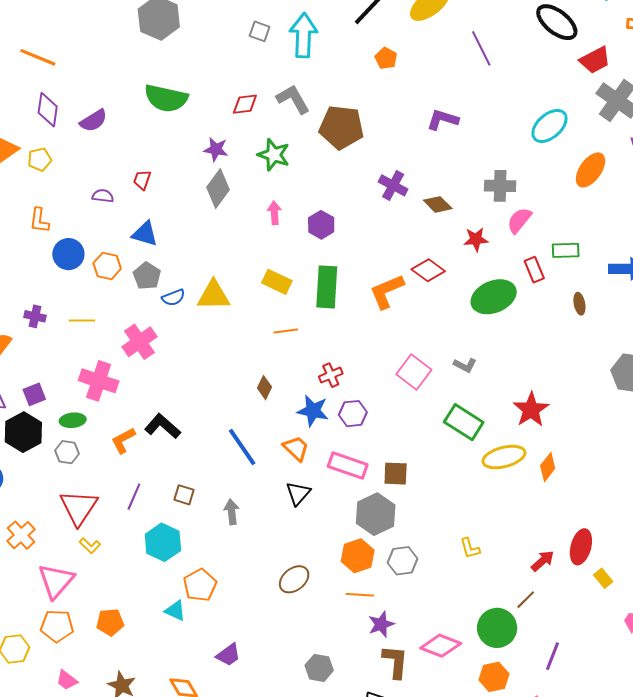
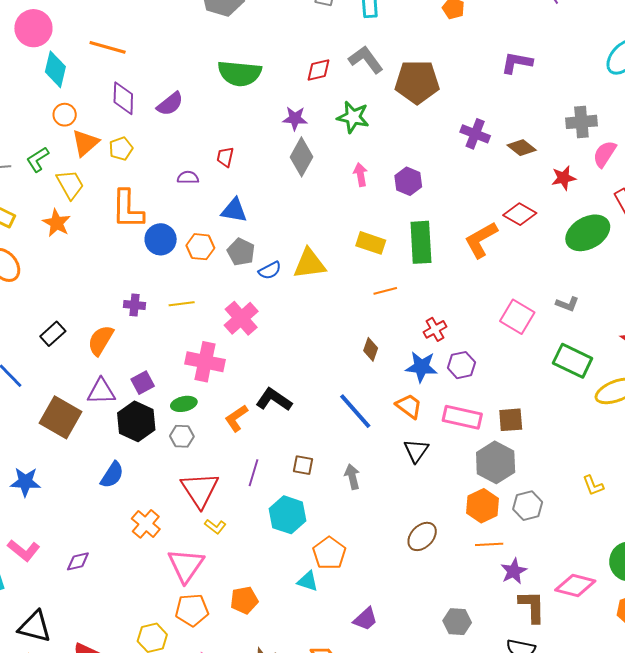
orange L-shape: (39, 220) -> (128, 209), size x1.6

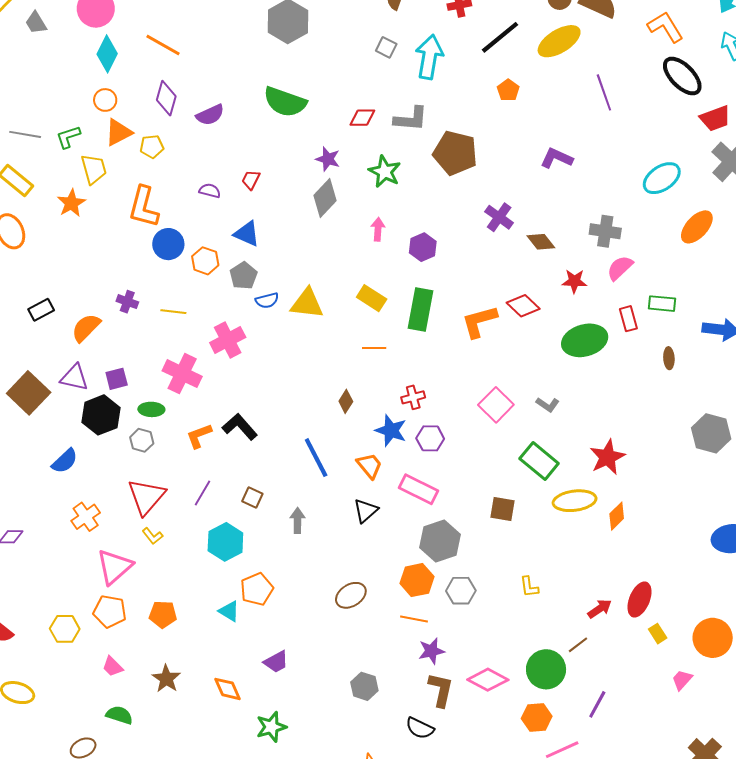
gray L-shape: (366, 60) -> (411, 119), turned 117
brown square: (511, 420) -> (502, 509), moved

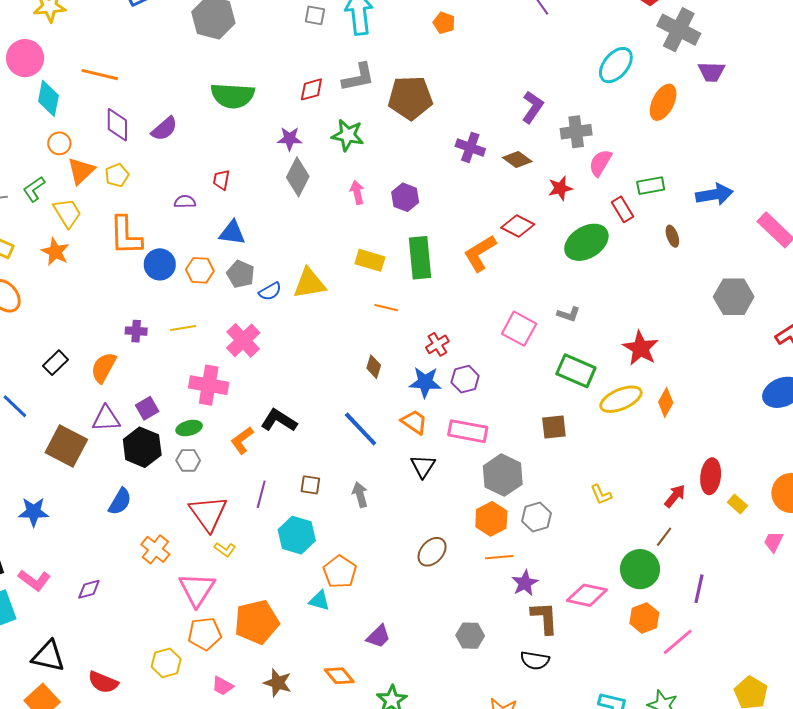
purple L-shape: (557, 158) -> (533, 107), moved, turned 116
orange line: (374, 348) -> (386, 308), turned 30
orange pentagon: (163, 614) -> (257, 622), size x1.6

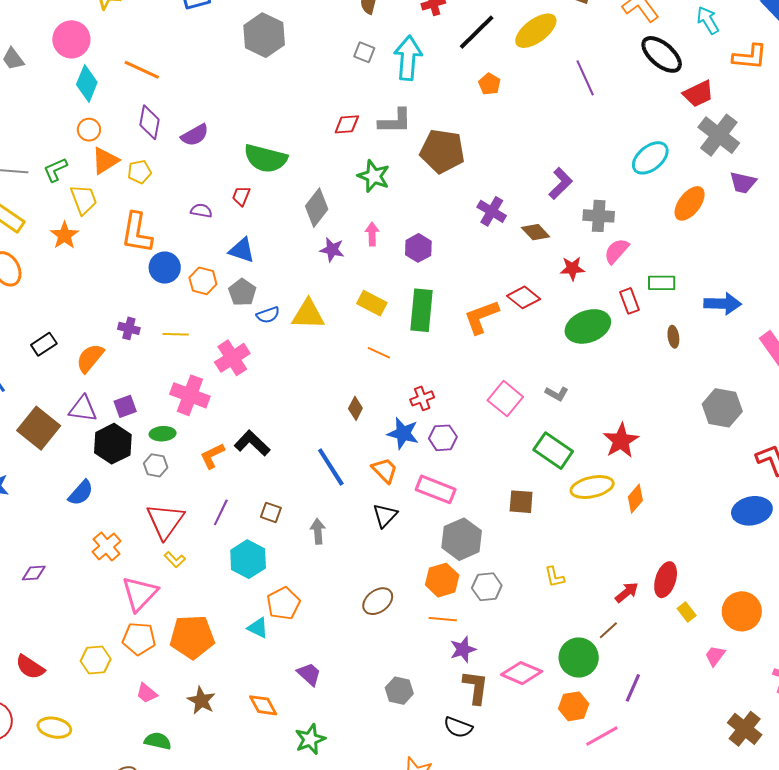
green semicircle: (233, 96) -> (266, 158), moved
purple star: (290, 139) -> (332, 250), moved
purple trapezoid: (378, 636) -> (309, 674), turned -104

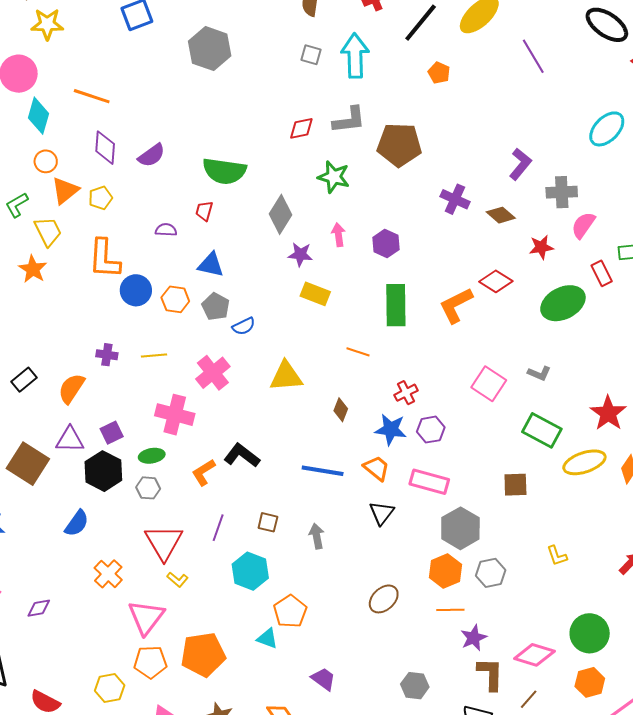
yellow rectangle: (372, 303) -> (315, 294), moved
yellow triangle: (308, 314) -> (286, 376), moved
blue line: (331, 467) -> (323, 471), turned -42
brown line: (608, 630) -> (529, 699), moved

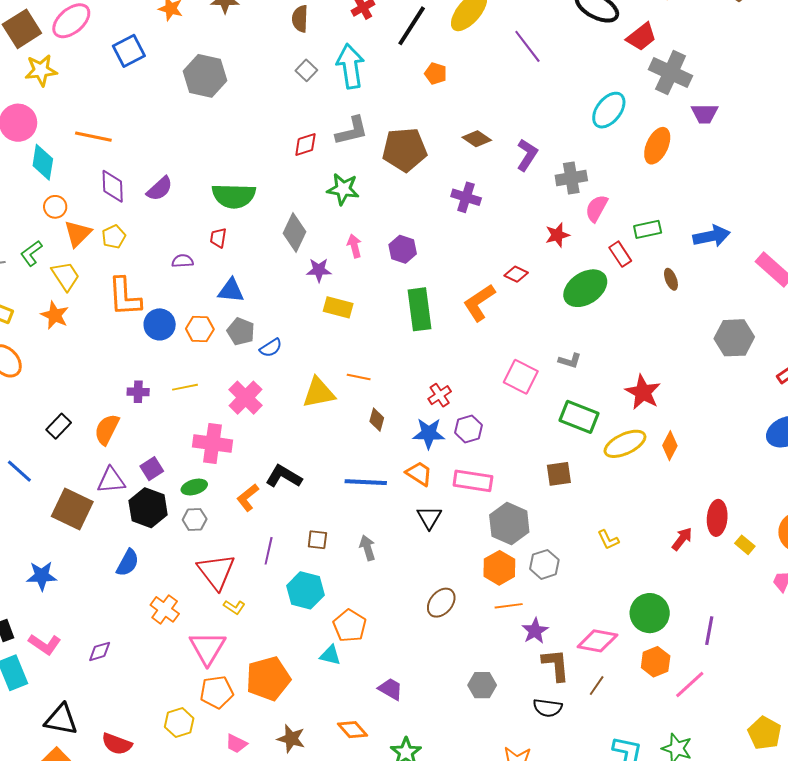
gray square: (311, 55) -> (306, 70), turned 35
brown diamond: (501, 215) -> (477, 139), moved
red diamond: (496, 281) -> (516, 274), size x0.7
orange line: (358, 352) -> (359, 377), moved

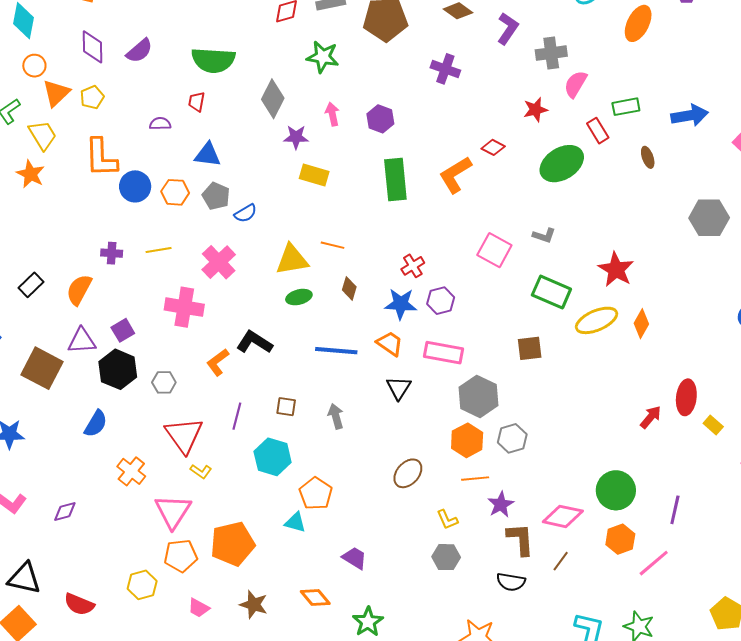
green ellipse: (194, 487) -> (299, 297), moved
yellow L-shape: (608, 540) -> (447, 520), moved

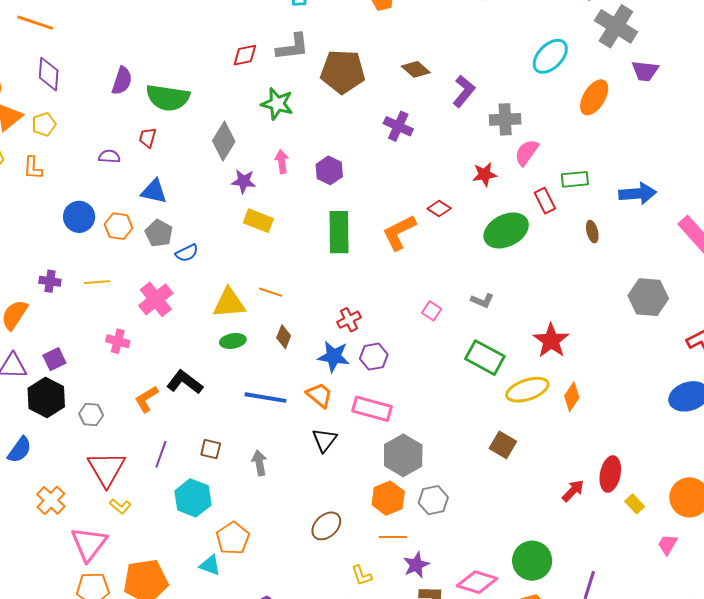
purple semicircle: (139, 51) -> (122, 81), moved, turned -36
orange L-shape: (101, 158) -> (33, 168), moved, size x0.6
pink square: (494, 250) -> (432, 311), size x0.6
pink cross: (184, 307) -> (118, 341), size x0.6
brown square: (530, 348) -> (503, 445), moved, turned 32

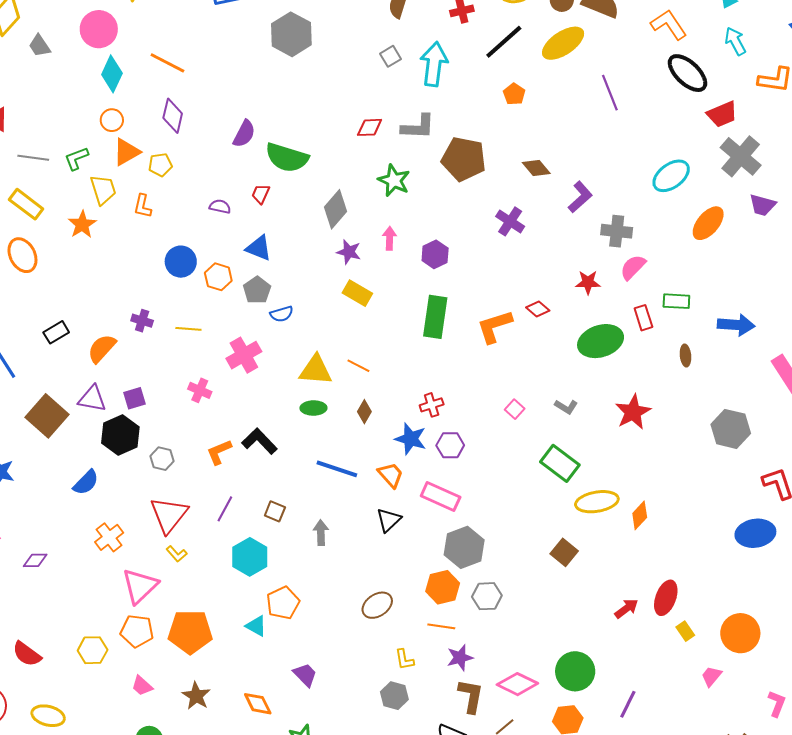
red star: (551, 341) -> (633, 412), moved

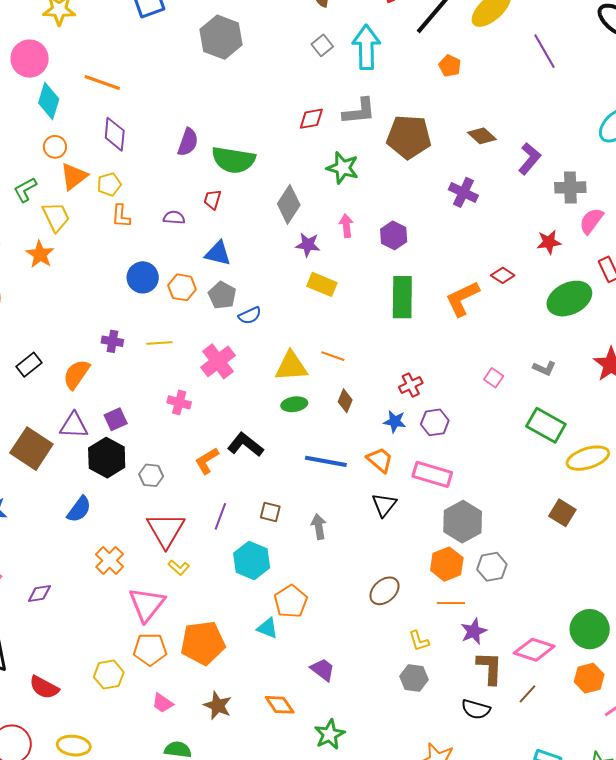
orange L-shape: (143, 206) -> (121, 216), moved
blue star: (411, 439) -> (395, 421), size x0.7

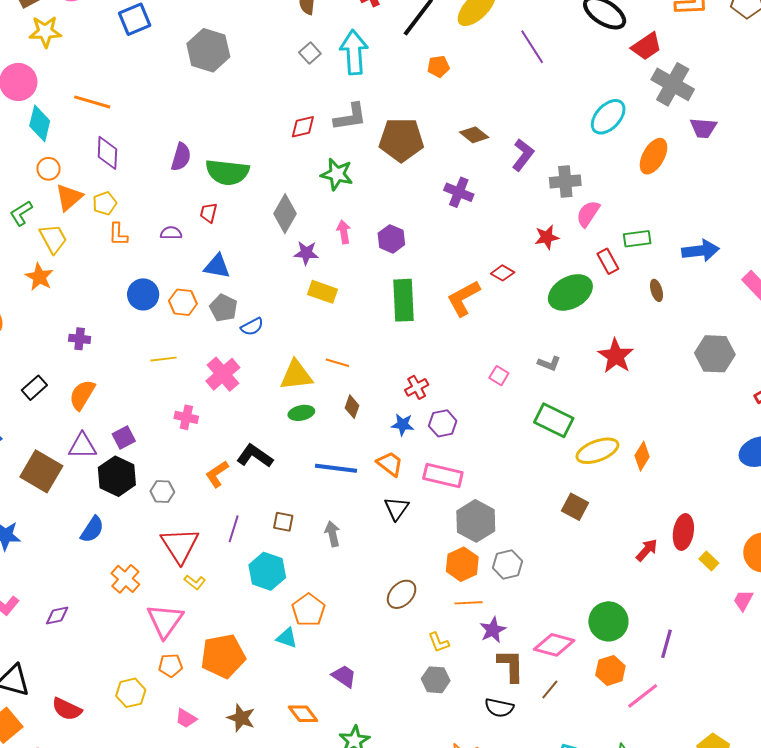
orange pentagon: (450, 66) -> (438, 66), turned -30
purple cross: (112, 341) -> (80, 339), moved
orange pentagon: (150, 649) -> (171, 665), size x0.7

